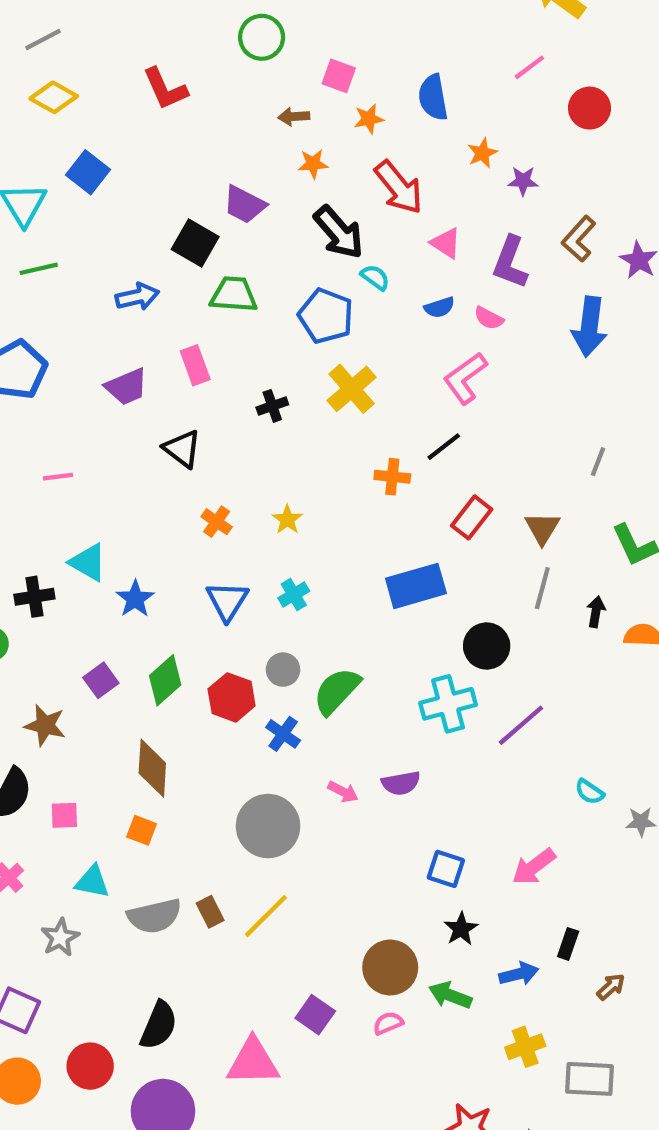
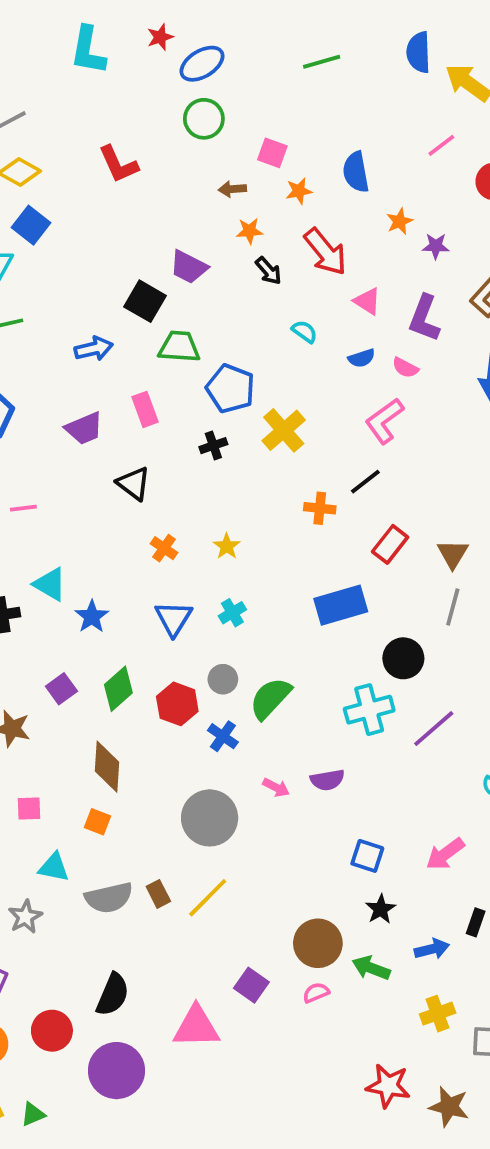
blue square: (88, 172) -> (31, 225), moved
black arrow: (339, 232) -> (268, 271), moved, size x0.6
blue pentagon: (326, 316) -> (230, 389), moved

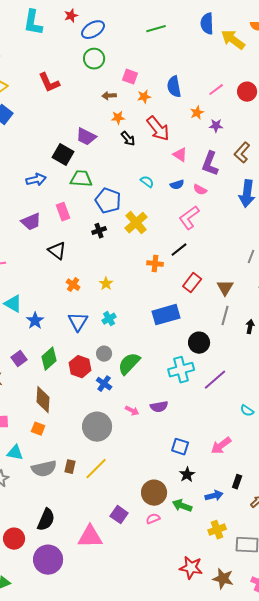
pink line: (441, 145) -> (216, 90), moved
cyan semicircle: (305, 332) -> (147, 182), moved
brown rectangle: (158, 894) -> (70, 467), turned 40

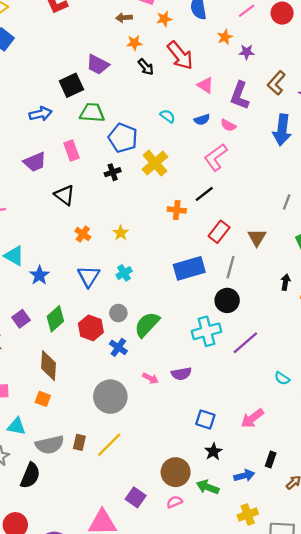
black square: (63, 155) -> (71, 85), turned 35
gray line: (225, 316) -> (231, 267), moved
black semicircle: (46, 520) -> (30, 476), moved

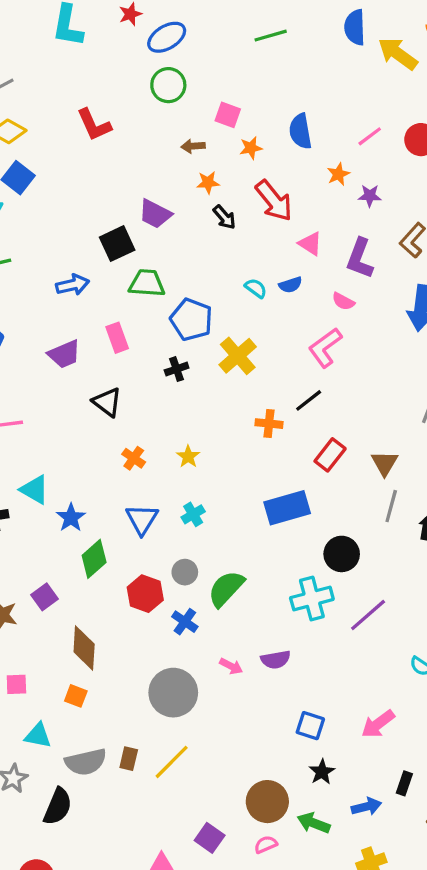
blue semicircle: (202, 120) -> (290, 285), moved
gray line: (231, 267) -> (391, 506), moved
purple square: (21, 319) -> (44, 597), moved
green diamond: (55, 319) -> (94, 559), moved

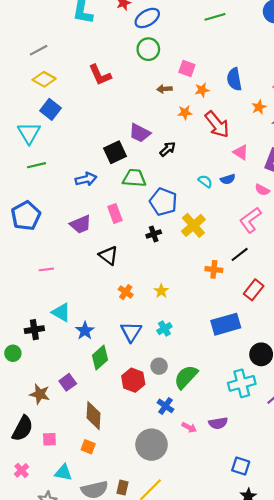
orange star: (208, 183) -> (185, 113), moved
black arrow: (224, 217) -> (168, 149), moved, turned -91
blue cross: (185, 622) -> (165, 406), moved

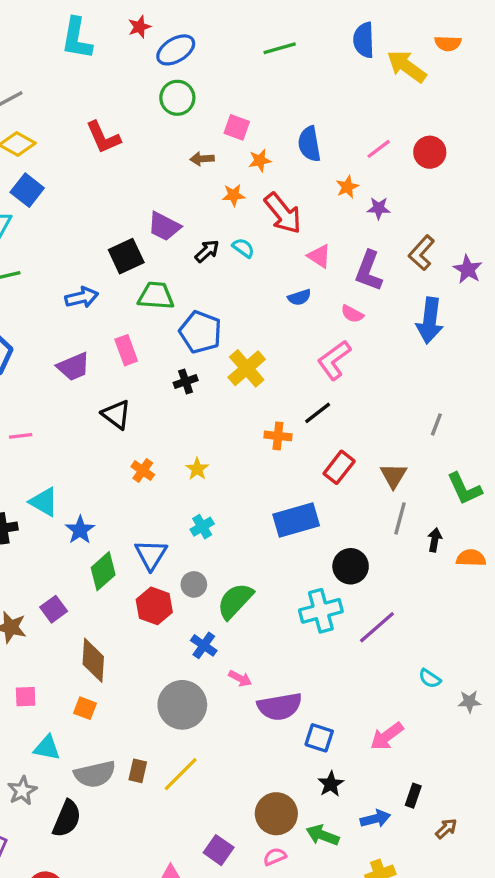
cyan semicircle: (205, 181) -> (243, 248), moved
blue triangle: (131, 332) -> (151, 555), moved
purple semicircle: (218, 423) -> (280, 706), moved, size x1.5

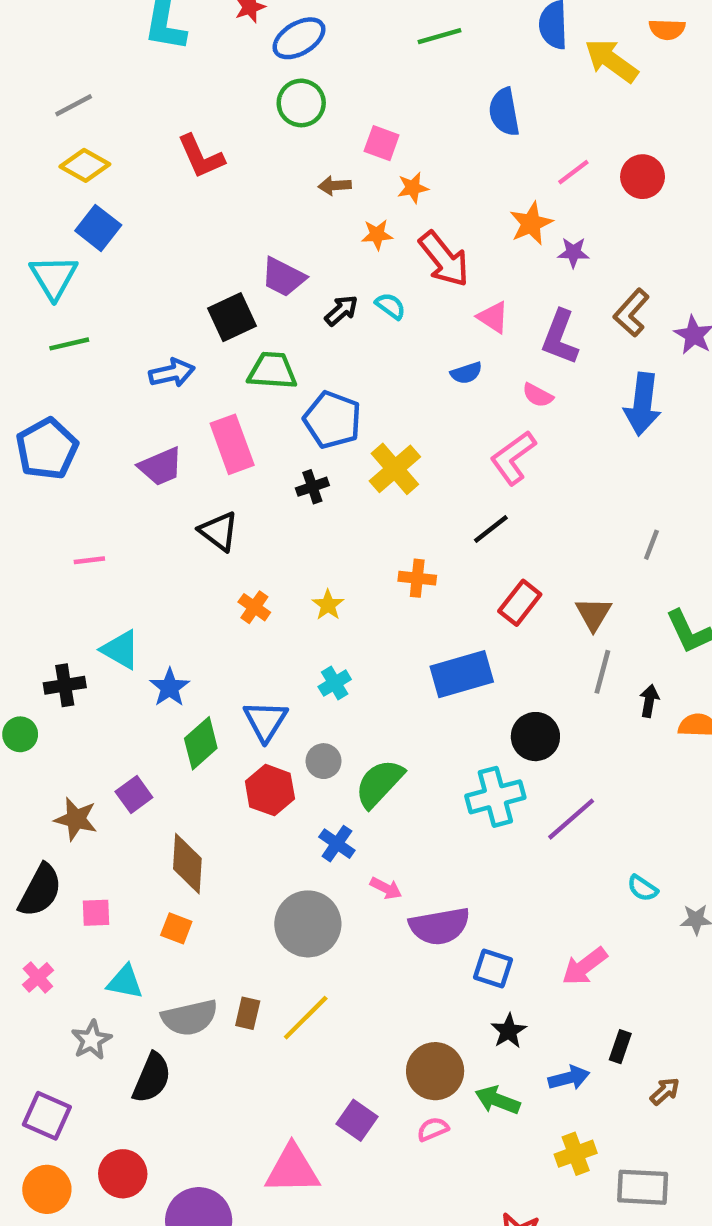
blue semicircle: (309, 144) -> (504, 112), moved
orange star: (347, 187) -> (531, 223), size x1.4
pink rectangle: (126, 350) -> (232, 444), size x1.4
orange cross: (278, 436) -> (417, 578), moved

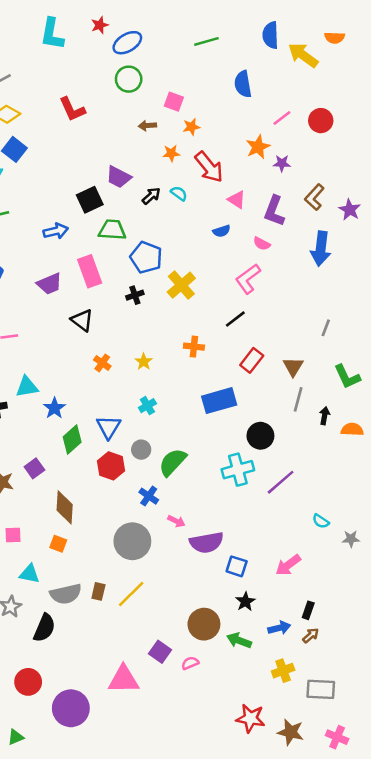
cyan triangle: (121, 650) -> (27, 387), turned -40
brown arrow: (665, 1091) -> (311, 635), moved
pink semicircle: (433, 1129) -> (190, 663), moved

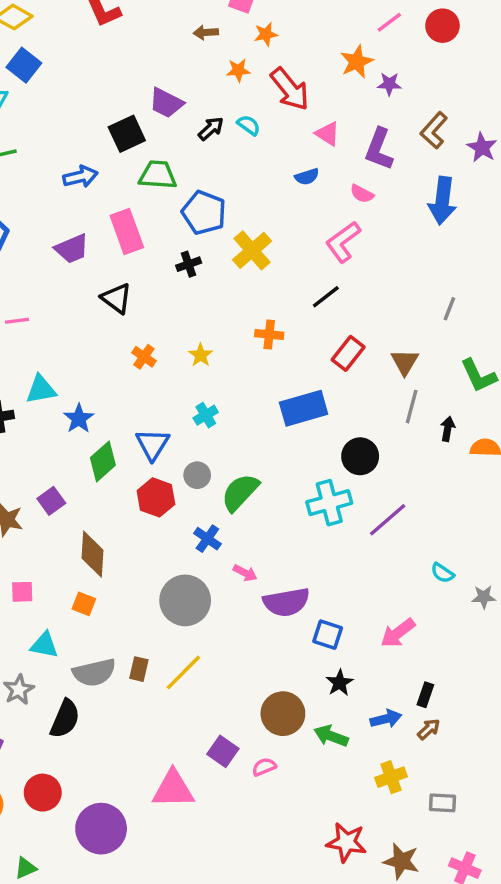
gray rectangle: (321, 689) -> (442, 803), size x0.7

